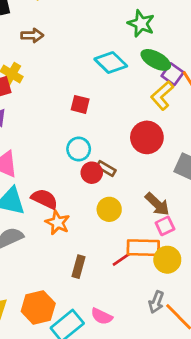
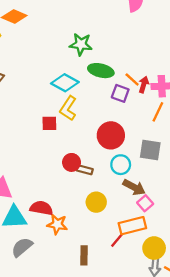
purple square: (173, 74) -> (120, 93), moved
yellow L-shape: (162, 96) -> (68, 108), moved
cyan circle: (79, 149) -> (121, 165), moved
red circle: (92, 173) -> (72, 162), moved
yellow circle: (167, 260) -> (154, 248), moved

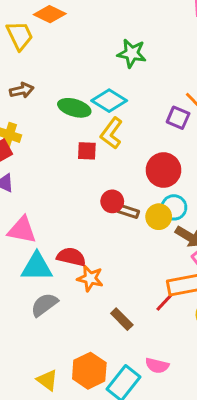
green ellipse: (101, 71) -> (74, 108), moved
yellow circle: (96, 202) -> (159, 217), moved
brown rectangle: (84, 255) -> (122, 319), turned -48

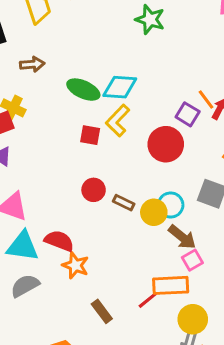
green star: (132, 53) -> (150, 19), moved
cyan diamond: (109, 101) -> (120, 87), turned -36
red circle: (163, 170) -> (166, 144), moved
red circle: (112, 201) -> (94, 190), moved

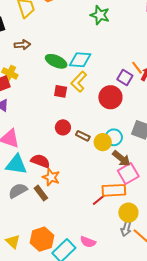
pink square: (192, 260) -> (128, 174), size x1.5
brown rectangle: (102, 311) -> (41, 193), moved

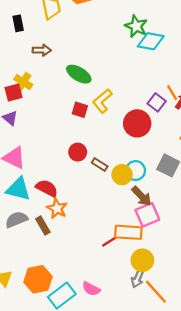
cyan diamond: (80, 60) -> (151, 41), moved

